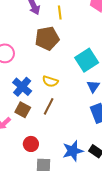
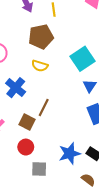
yellow semicircle: (50, 81) -> (40, 66), moved
brown square: (23, 110) -> (27, 122), moved

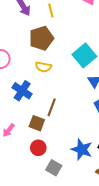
blue star: (70, 154) -> (82, 149), turned -30
gray square: (39, 169) -> (54, 168), turned 35

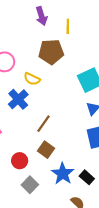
yellow semicircle: (43, 67) -> (32, 79), moved
brown square: (37, 123) -> (46, 150), moved

